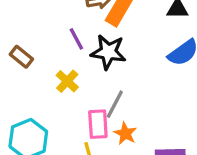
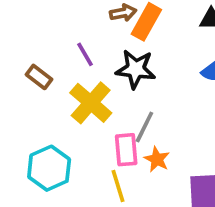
purple line: (76, 39) -> (85, 54), moved
yellow cross: (67, 81) -> (91, 103), size x1.6

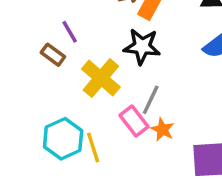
purple line: (85, 54) -> (70, 32), moved
pink rectangle: (126, 150) -> (134, 121), turned -32
yellow line: (118, 186) -> (93, 147), moved

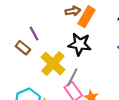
gray line: (151, 100) -> (72, 77), moved

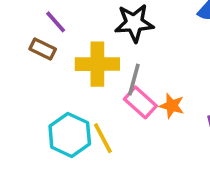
yellow cross: (53, 63) -> (97, 64), turned -30

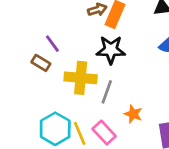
pink rectangle: (140, 102) -> (104, 133), moved

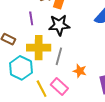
purple line: (52, 44) -> (31, 18), moved, turned 32
cyan hexagon: (55, 129) -> (21, 68), moved

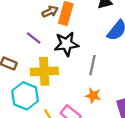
purple line: (31, 18) -> (34, 38), turned -40
gray line: (59, 56) -> (92, 65), moved

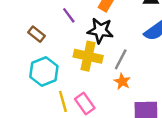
yellow cross: (44, 71) -> (88, 56), moved
orange star: (93, 96) -> (122, 81), moved

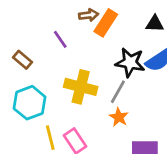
black star: (100, 31) -> (130, 62), moved

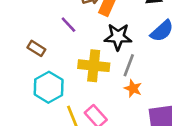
black star: (130, 62) -> (118, 37), moved

